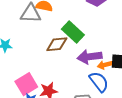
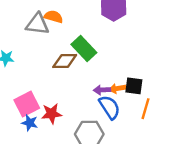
purple arrow: (90, 57) -> (102, 90), moved, size x0.6

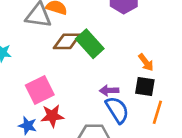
brown diamond: (65, 61) -> (67, 41), moved
orange arrow: (117, 89) -> (146, 62), moved, turned -119
pink square: (27, 104) -> (40, 90), moved

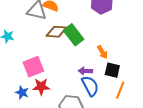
orange arrow: (146, 62) -> (102, 52), moved

